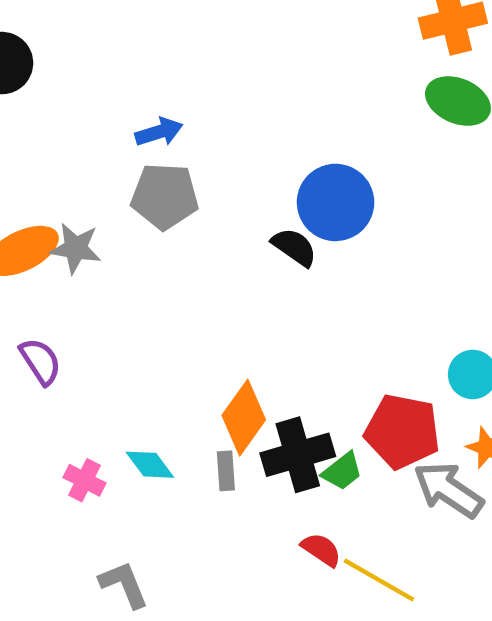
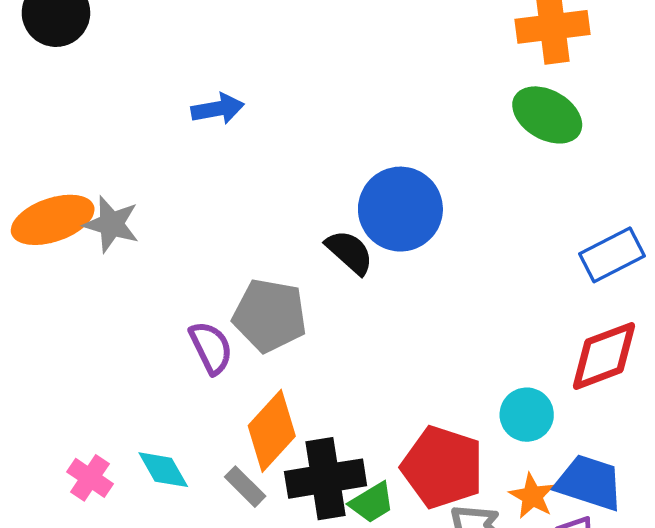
gray pentagon: (165, 196) -> (270, 315), moved
purple semicircle: (40, 361) -> (211, 348), moved
gray rectangle: (226, 471) -> (245, 487), turned -48

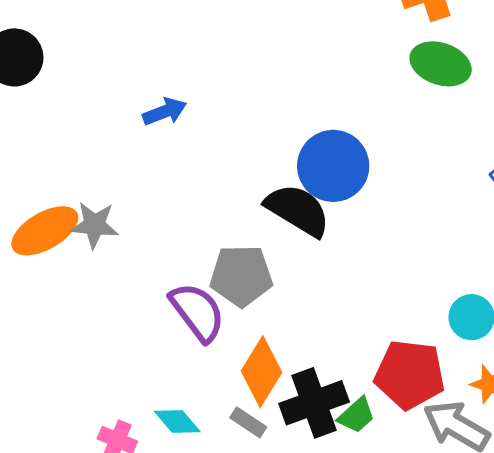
black semicircle: (350, 252) -> (298, 210), size x1.5
purple semicircle: (211, 348) -> (197, 312), size x1.4

